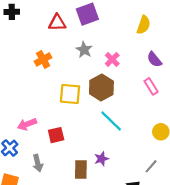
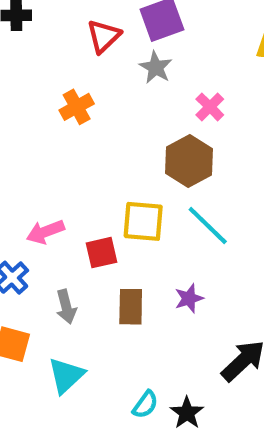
red triangle: (57, 23) -> (104, 36), turned -42
gray star: (84, 50) -> (156, 67), moved
yellow square: (70, 94) -> (143, 221), moved
brown rectangle: (81, 170) -> (131, 307), moved

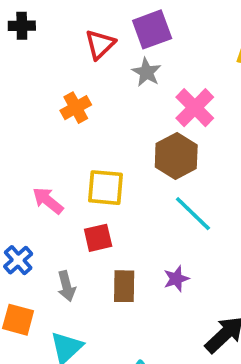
pink cross: (210, 107) -> (195, 108), size x1.5
yellow square: (143, 221) -> (106, 188), moved
pink arrow: (45, 232) -> (48, 201), moved, turned 60

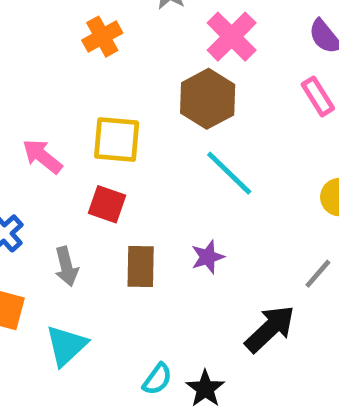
orange cross: (76, 108) -> (102, 37), moved
red square: (98, 238) -> (107, 204), turned 32

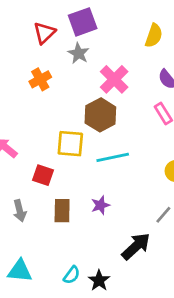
yellow square: (117, 140) -> (70, 144), moved
cyan line: (229, 173) -> (113, 157), turned -56
cyan triangle: (66, 346) -> (20, 271), moved, turned 48

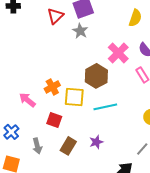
orange cross: (40, 79) -> (52, 87), moved
pink cross: (114, 79) -> (118, 53), moved
brown rectangle: (62, 211) -> (68, 146), turned 30

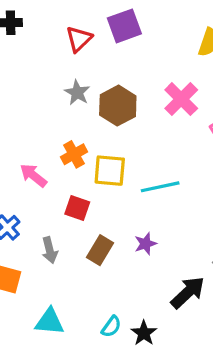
gray star: (80, 31) -> (77, 93), moved
brown hexagon: (96, 76) -> (118, 106), moved

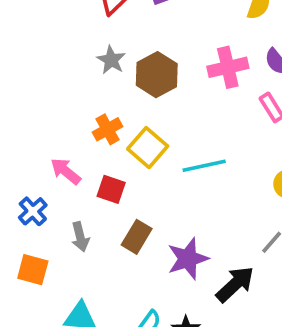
pink cross: (181, 99) -> (228, 67), turned 32
yellow square: (110, 171) -> (148, 148), turned 36
pink arrow: (33, 175) -> (66, 171), moved
purple star: (145, 244) -> (188, 259), moved, size x1.6

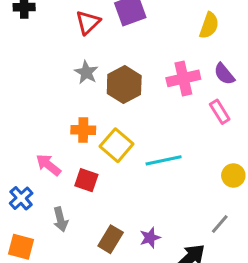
orange cross: (108, 129) -> (83, 130), turned 30
brown rectangle: (137, 237) -> (111, 239), moved
purple star: (188, 259) -> (150, 238), size x0.6

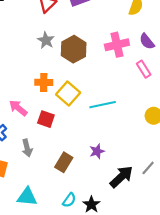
gray line: (220, 224) -> (148, 168), moved
purple star: (150, 238) -> (97, 151), moved

